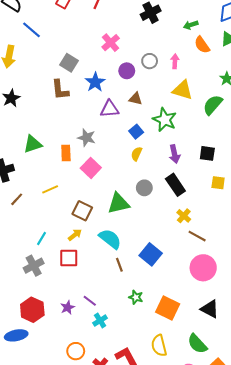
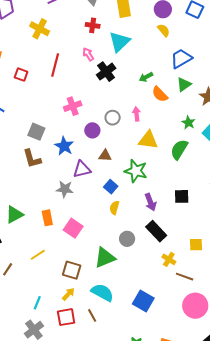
pink cross: (111, 43) -> (73, 106), turned 30
gray star: (87, 138) -> (65, 189), moved
yellow square: (218, 183) -> (196, 245), moved
brown line: (119, 265) -> (92, 315), moved

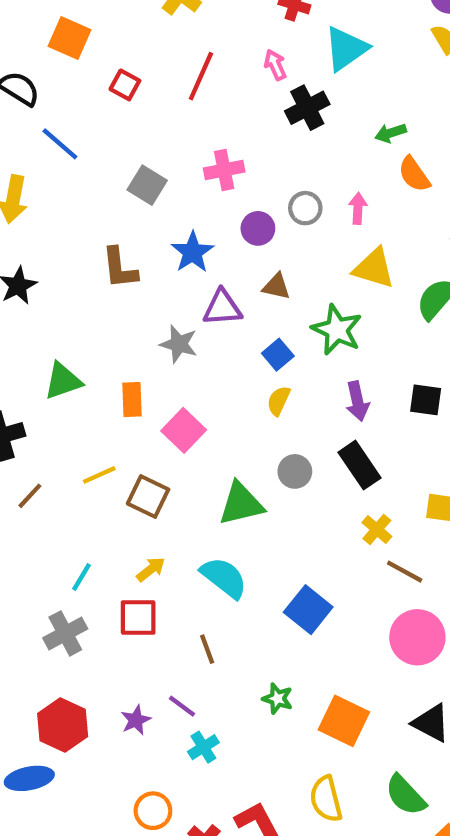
gray square: (36, 132) -> (147, 185), moved
brown square: (72, 270) -> (148, 497), moved
brown line: (92, 315) -> (207, 649), moved

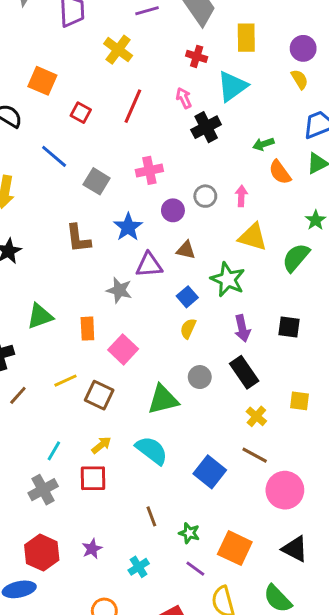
blue line: (60, 144) -> (54, 156), moved
brown line: (405, 572) -> (255, 455), moved
brown line: (207, 649) -> (151, 516), moved
purple line: (182, 706) -> (195, 569), moved

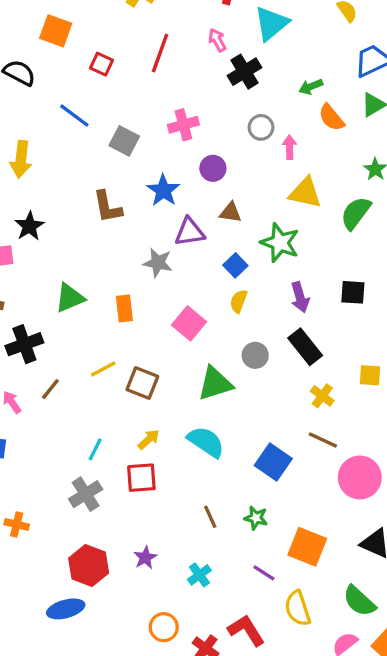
gray circle: (205, 196) -> (261, 127), moved
pink square: (123, 349) -> (189, 323), moved
green star: (189, 533) -> (256, 518), moved

